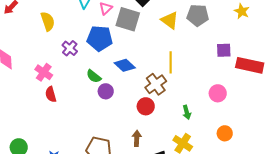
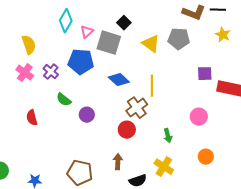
blue diamond: (125, 65) -> (119, 80), moved
pink cross: (44, 72) -> (25, 73), moved
green semicircle: (94, 76) -> (64, 100), moved

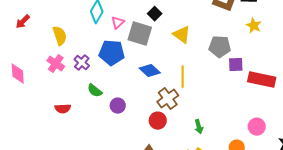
gray pentagon: (179, 39) -> (220, 47), moved
pink circle: (199, 117) -> (257, 127), moved
red semicircle: (32, 118) -> (63, 109), turned -77

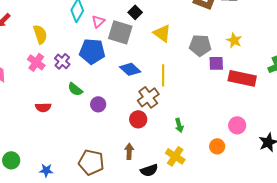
yellow star: (254, 26) -> (234, 40), moved

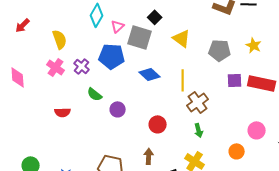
purple square: (216, 63) -> (235, 80), moved
brown cross: (148, 97) -> (198, 102), moved

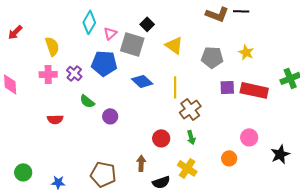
pink cross: (56, 67) -> (48, 74), turned -36
red circle: (158, 124) -> (161, 138), moved

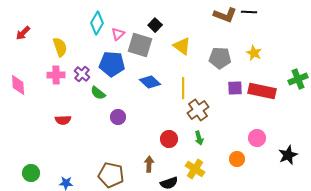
green semicircle: (87, 101) -> (98, 93), moved

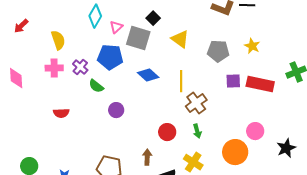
orange circle: (237, 159) -> (235, 152), size x1.6

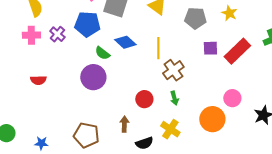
red rectangle: (260, 84) -> (237, 51), turned -56
green semicircle: (96, 86) -> (102, 53), moved
purple circle: (116, 110) -> (93, 77), size x1.6

